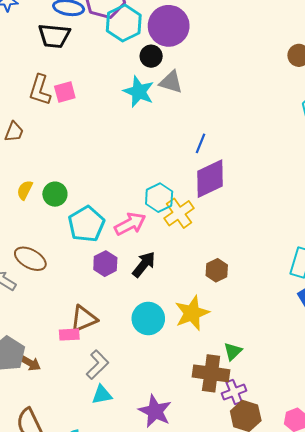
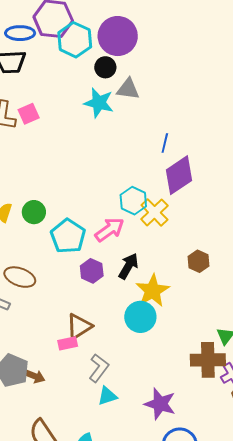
yellow star: (192, 313) -> (152, 291), moved

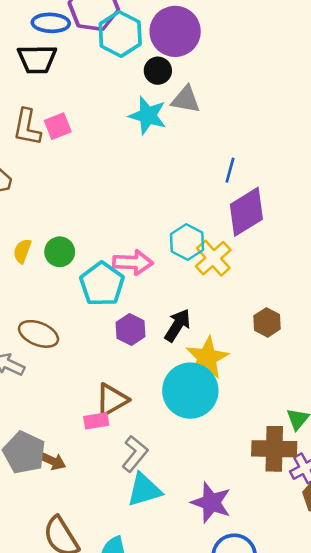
pink arrow: (110, 230) -> (133, 262), moved, turned 36
cyan circle: (140, 317) -> (190, 391), size x1.4
cyan triangle: (107, 396) -> (144, 490), size x1.4

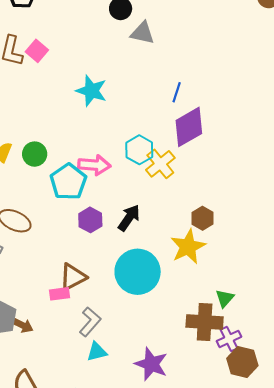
cyan star: (148, 116) -> (91, 91), moved
pink square: (58, 126) -> (37, 51), turned -30
yellow star: (207, 358) -> (188, 247), moved
cyan triangle: (144, 490) -> (97, 352), size x0.7

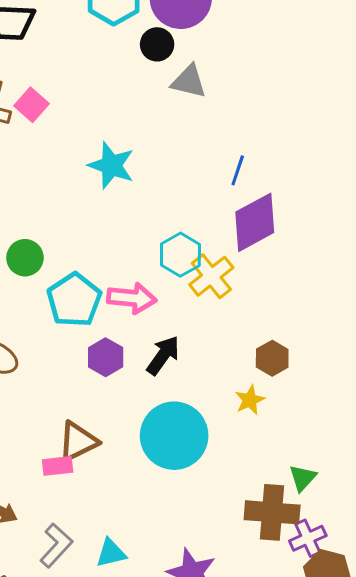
pink arrow: (94, 165) -> (132, 298), moved
yellow star: (188, 247) -> (250, 400), size x0.6
gray L-shape: (90, 322) -> (56, 545), moved

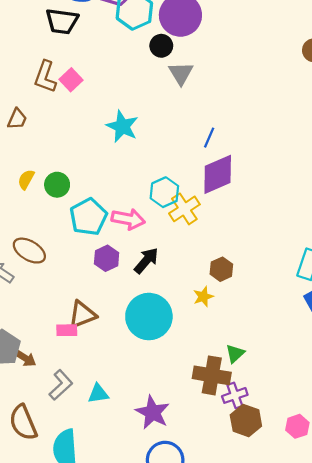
gray triangle: (189, 81) -> (181, 73), turned 40

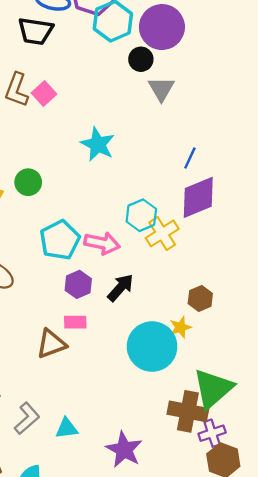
green circle: (57, 185) -> (28, 182), moved
cyan circle: (149, 317) -> (152, 347), moved
pink rectangle: (67, 330) -> (75, 322), moved
green triangle: (235, 354) -> (213, 389), size x2.0

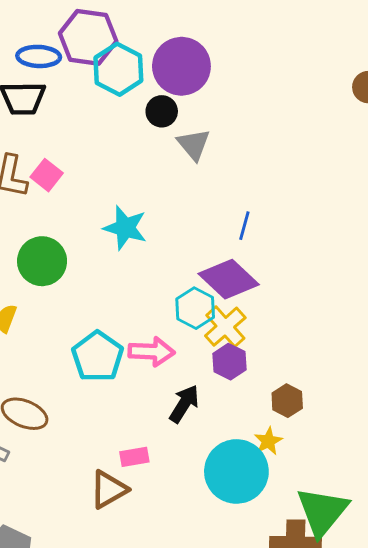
green circle: (28, 182) -> (42, 261), moved, size x1.4
purple diamond: (198, 197) -> (229, 279), moved, turned 75
purple hexagon: (78, 284) -> (229, 362), moved

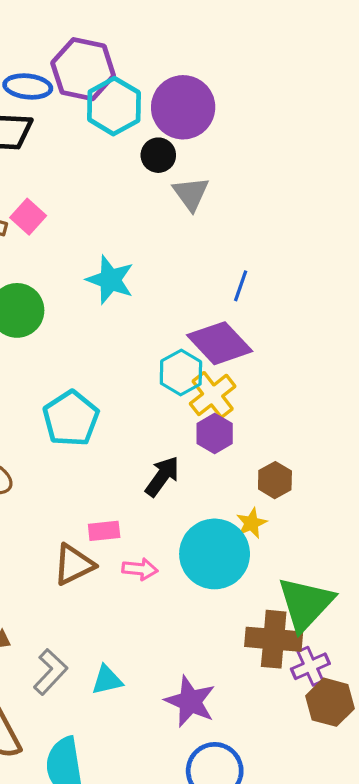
pink arrow: (152, 352) -> (140, 569), moved, size x0.7

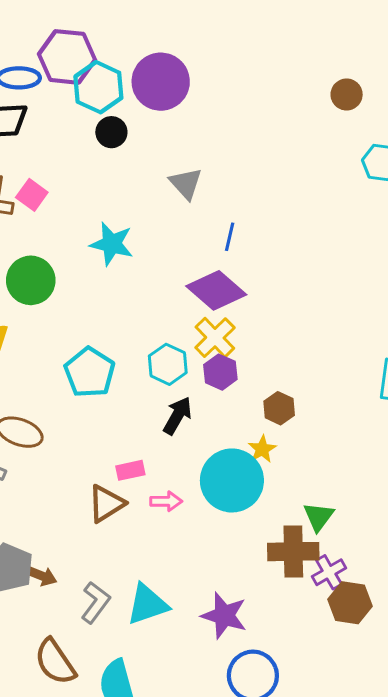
black circle: (158, 155) -> (111, 132), moved
gray triangle: (191, 194) -> (186, 183), moved
cyan hexagon: (181, 373) -> (168, 364), moved
green triangle: (306, 604) -> (319, 517), size x0.6
cyan triangle: (107, 680) -> (147, 604), size x1.5

